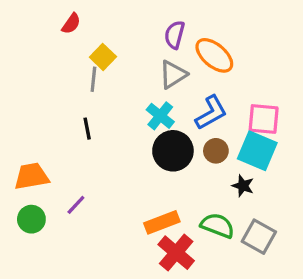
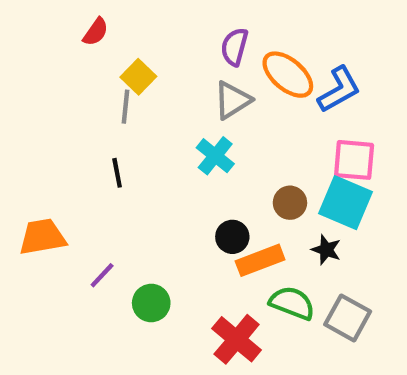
blue L-shape: (211, 113) -> (339, 90), moved
black circle: (173, 151) -> (232, 237), moved, size x0.6
green circle: (31, 219) -> (151, 303), moved
orange rectangle: (162, 222) -> (260, 260), moved

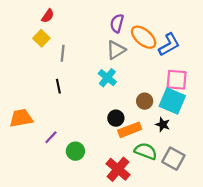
yellow square: (138, 77) -> (41, 38), moved

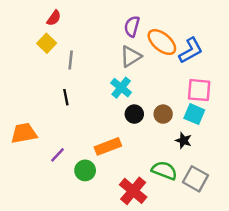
cyan square: (172, 101) -> (194, 114), size x0.7
black circle: (116, 118) -> (134, 114), moved
orange rectangle: (130, 130) -> (108, 146), moved

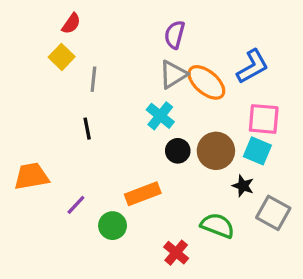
orange ellipse: (162, 42) -> (206, 82), moved
brown circle: (163, 114) -> (216, 151), size x1.5
gray square: (196, 179) -> (273, 213), moved
red cross: (133, 191) -> (176, 253), size x0.7

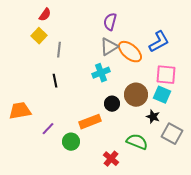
cyan cross: (160, 116) -> (101, 73), turned 30
black circle: (178, 151) -> (112, 104), moved

